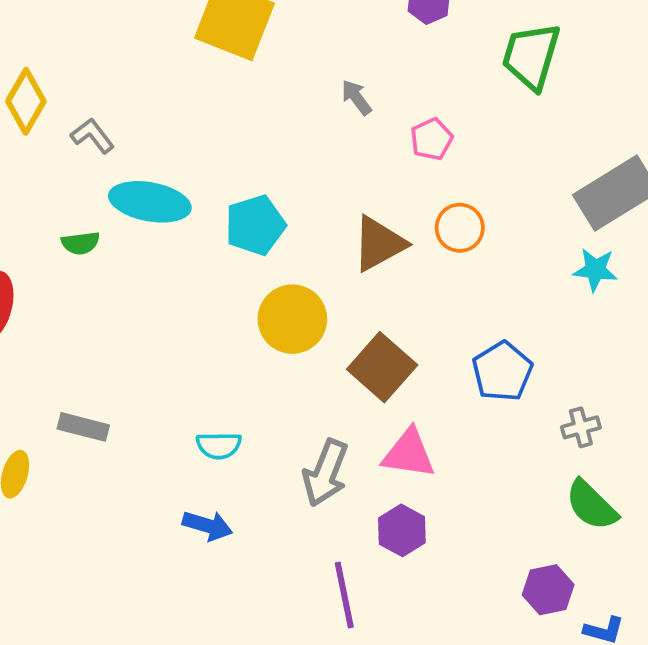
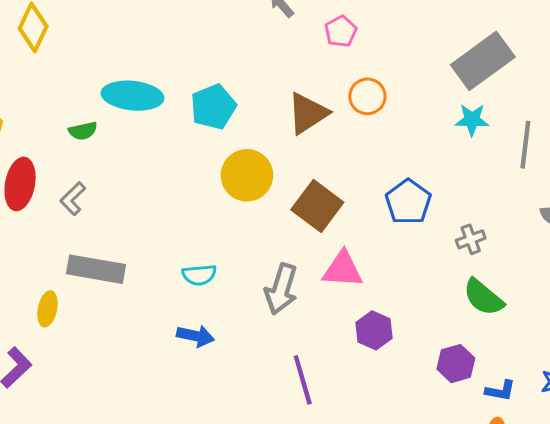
gray L-shape: (92, 136) -> (73, 199), moved, turned -92
gray rectangle: (83, 427) -> (96, 269), size x1.5
purple hexagon: (402, 530) -> (374, 330), moved

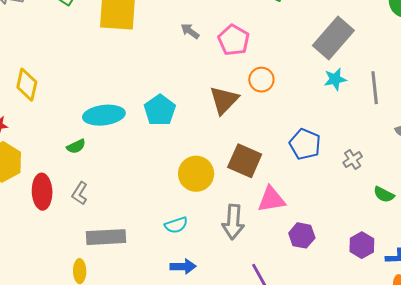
pink pentagon: (341, 31) -> (234, 40), size x1.4
yellow circle: (247, 175) -> (196, 174), moved
green semicircle: (483, 297) -> (384, 194), moved, size x0.7

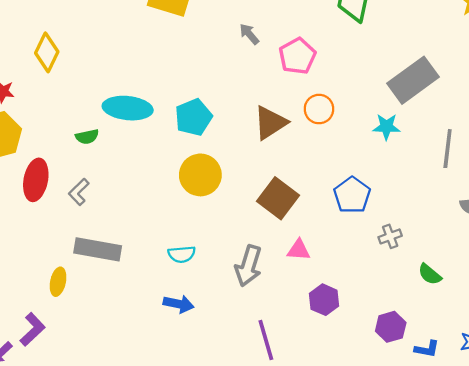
cyan star: (335, 79) -> (386, 127), moved
gray cross: (353, 160) -> (390, 236), moved
yellow circle: (196, 174) -> (200, 175), moved
pink triangle: (271, 199) -> (299, 250), size x0.7

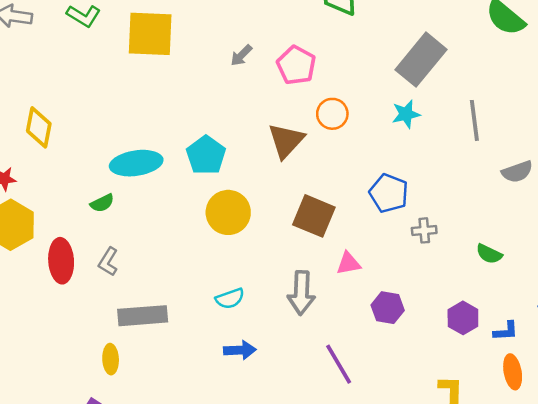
gray arrow: (249, 34) -> (241, 55), turned -80
gray cross: (390, 236) -> (424, 230), moved, turned 30

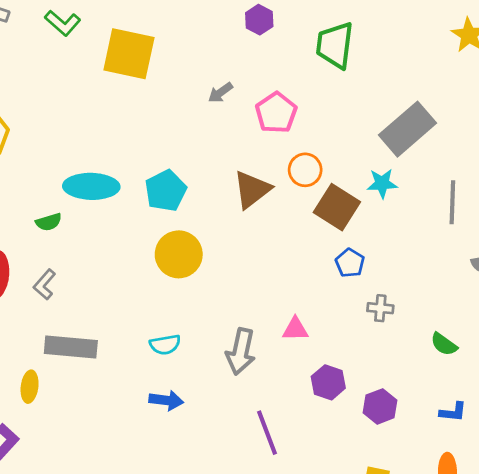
blue pentagon: (389, 193) -> (350, 263), size x0.7
brown square: (314, 216) -> (337, 207), moved
purple hexagon: (463, 318) -> (380, 406), moved
blue L-shape: (506, 331) -> (453, 412), moved

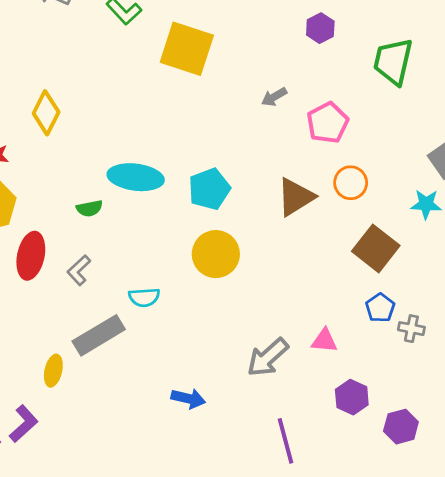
brown square: (337, 207) -> (376, 248), moved
blue pentagon: (350, 263) -> (380, 308), moved
cyan semicircle: (165, 345) -> (144, 297), moved
gray rectangle: (71, 347) -> (99, 335), turned -42
gray arrow: (241, 352) -> (268, 357), turned 30

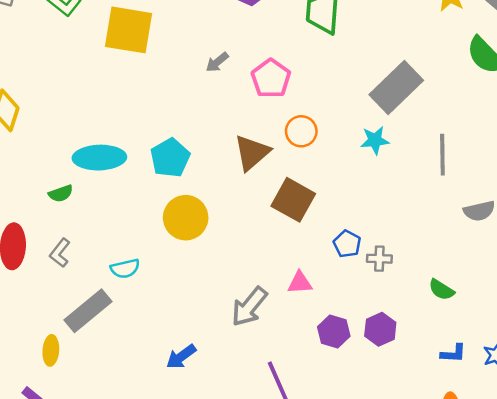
brown square: (376, 248) -> (293, 200), moved
blue arrow: (188, 398) -> (181, 357), turned 140
purple hexagon: (401, 427) -> (380, 329), moved

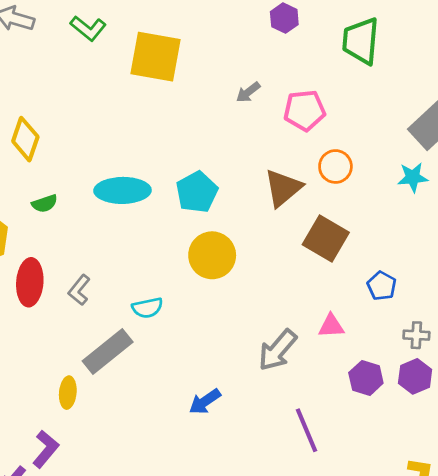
pink pentagon: (271, 79) -> (304, 110), turned 30
green semicircle: (61, 193) -> (45, 204), moved
gray cross: (379, 259) -> (416, 335), moved

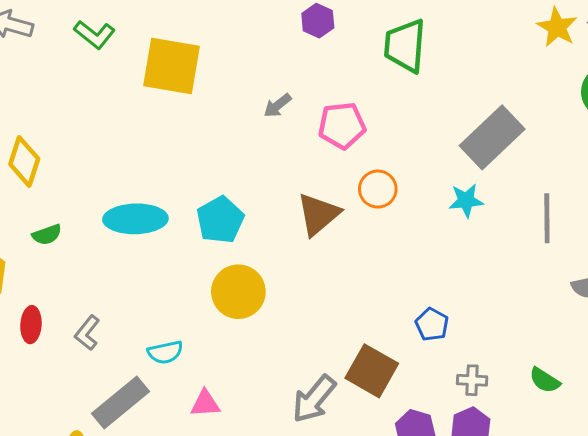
brown square: (326, 238) -> (372, 371), moved
red ellipse: (30, 282) -> (31, 325), size x0.7
pink triangle: (331, 326) -> (205, 404), moved

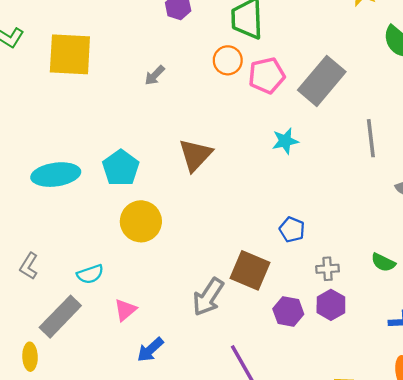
pink pentagon: (342, 125) -> (267, 75), moved
orange circle: (378, 189) -> (228, 60), moved
cyan star: (466, 200) -> (285, 141), moved
pink triangle: (205, 404) -> (125, 310), turned -30

